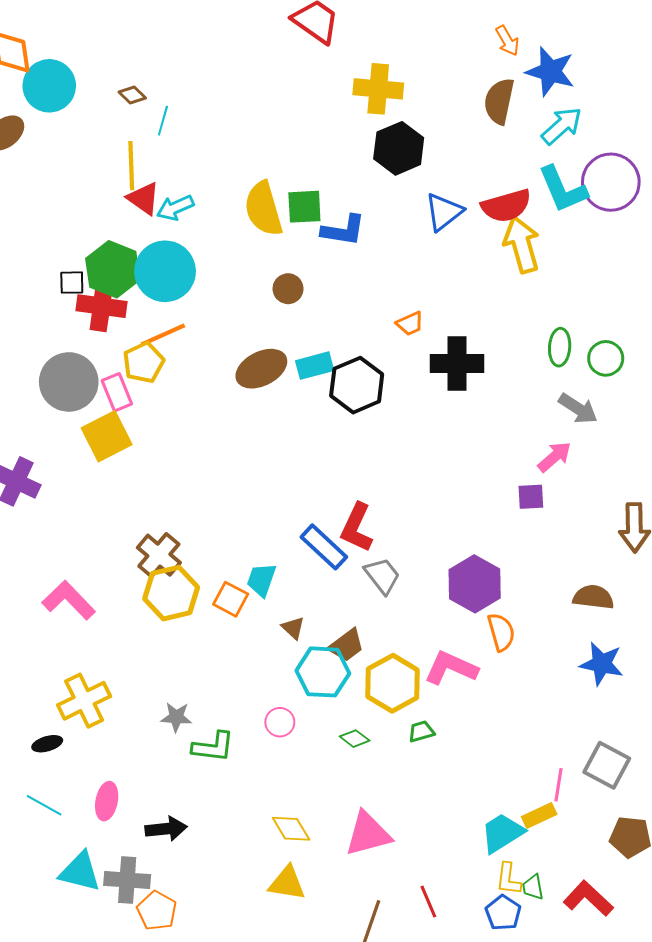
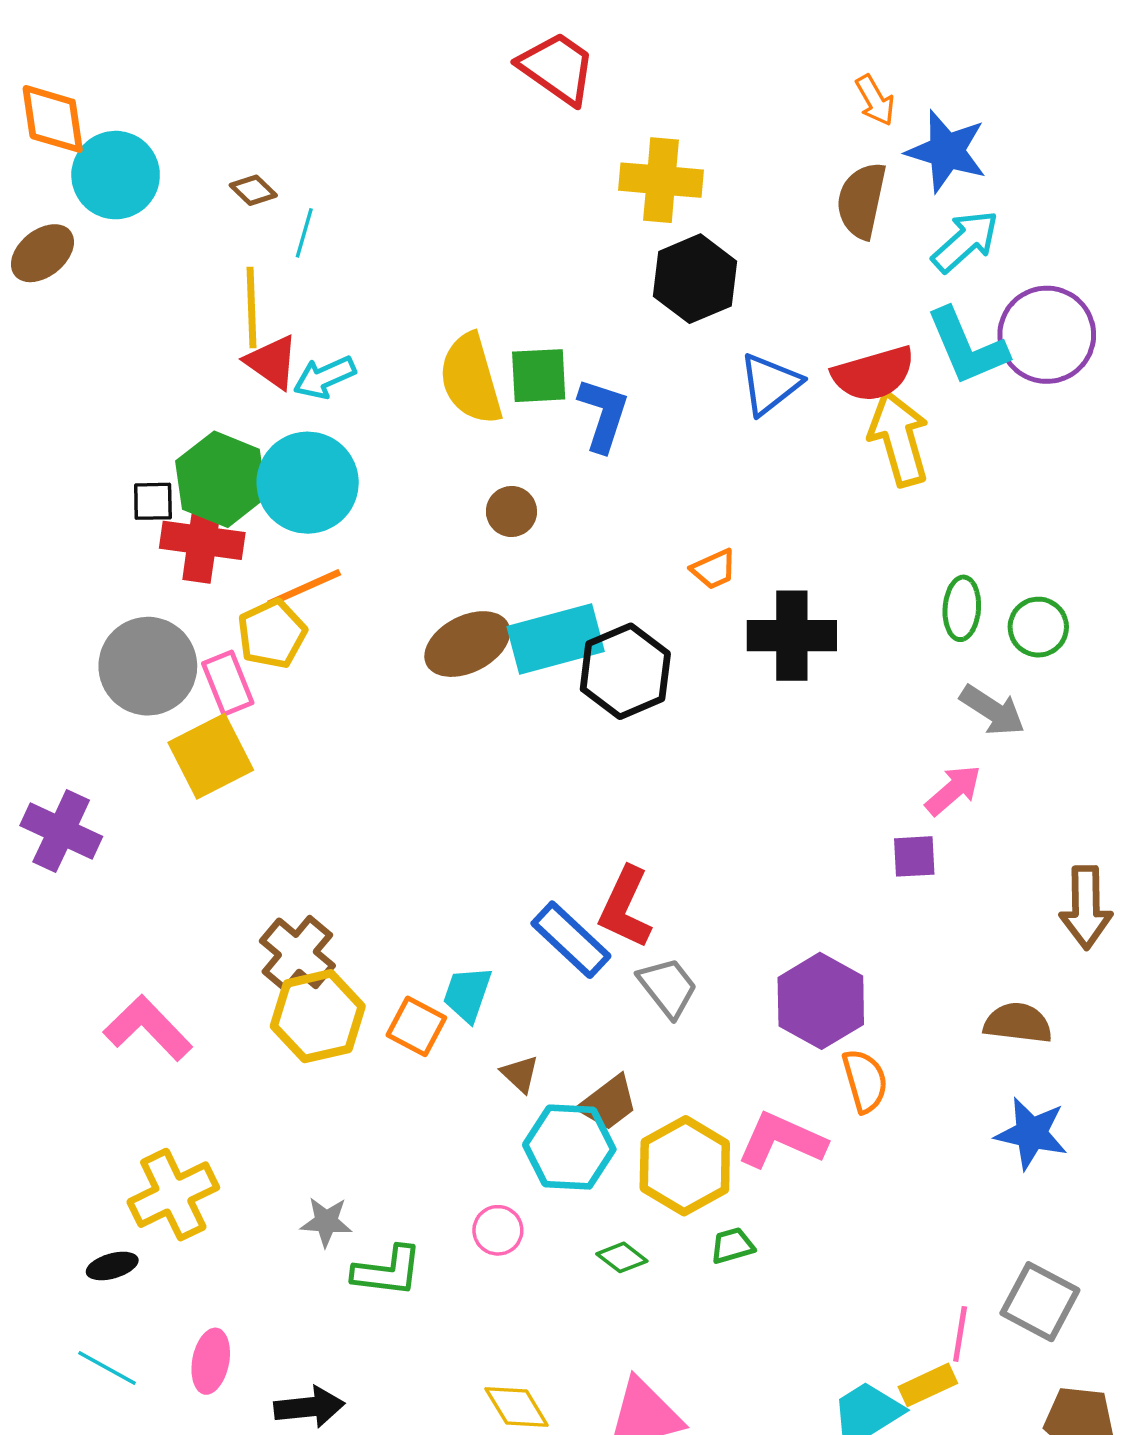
blue L-shape: (343, 230) -> (603, 415), turned -81
cyan rectangle: (315, 366) -> (556, 639), size x1.5

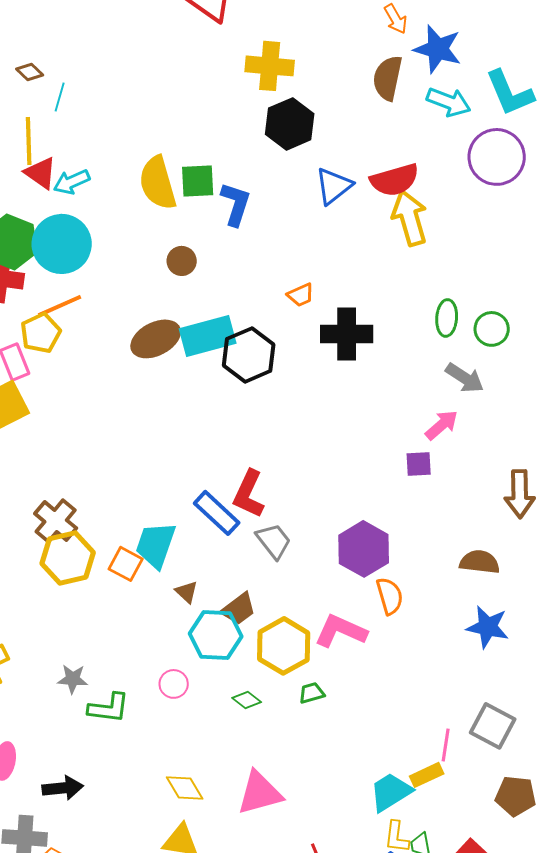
cyan arrow: (965, 241) -> (449, 102), turned 63
cyan L-shape: (967, 347) -> (510, 93), moved
cyan trapezoid: (467, 994) -> (156, 545), size x1.4

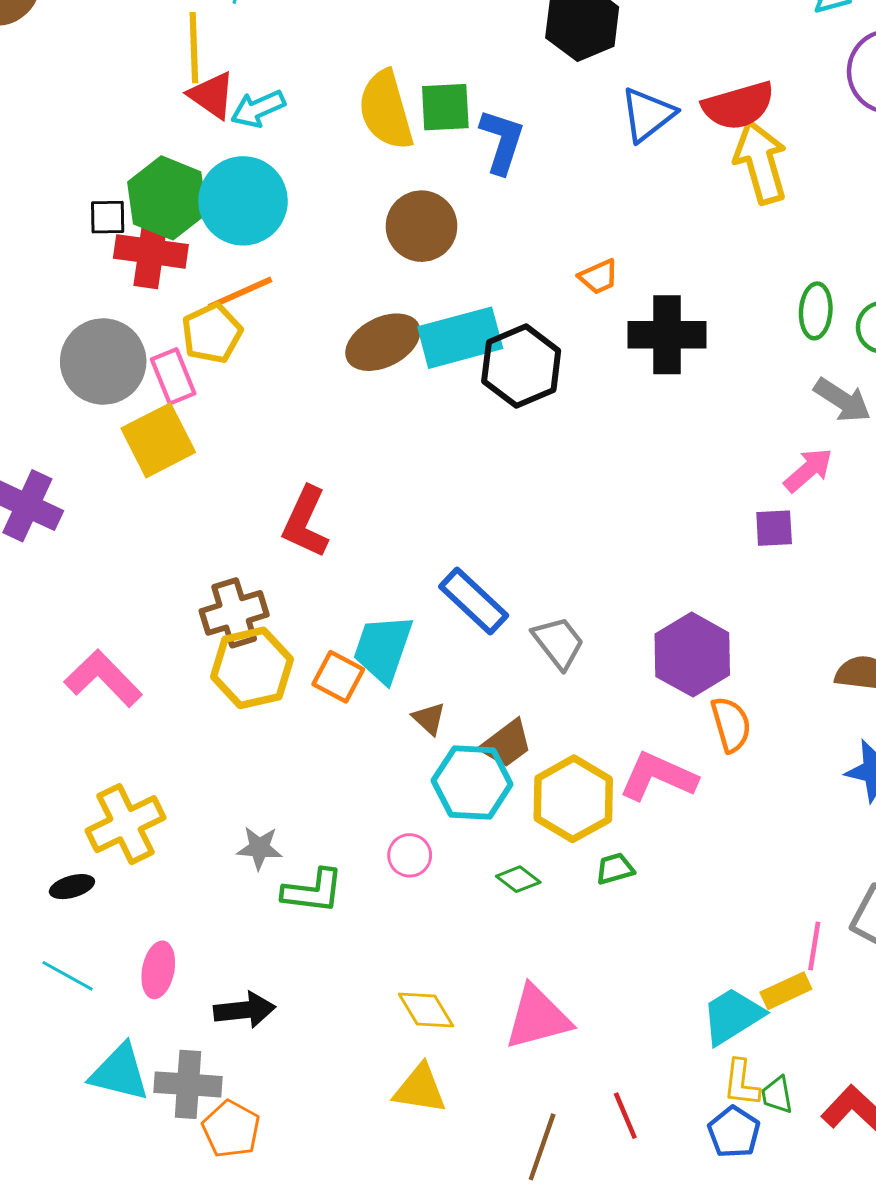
brown circle: (182, 261) -> (422, 226), size x1.6
red L-shape: (249, 494) -> (306, 522), moved
brown cross: (56, 521) -> (234, 613), turned 33

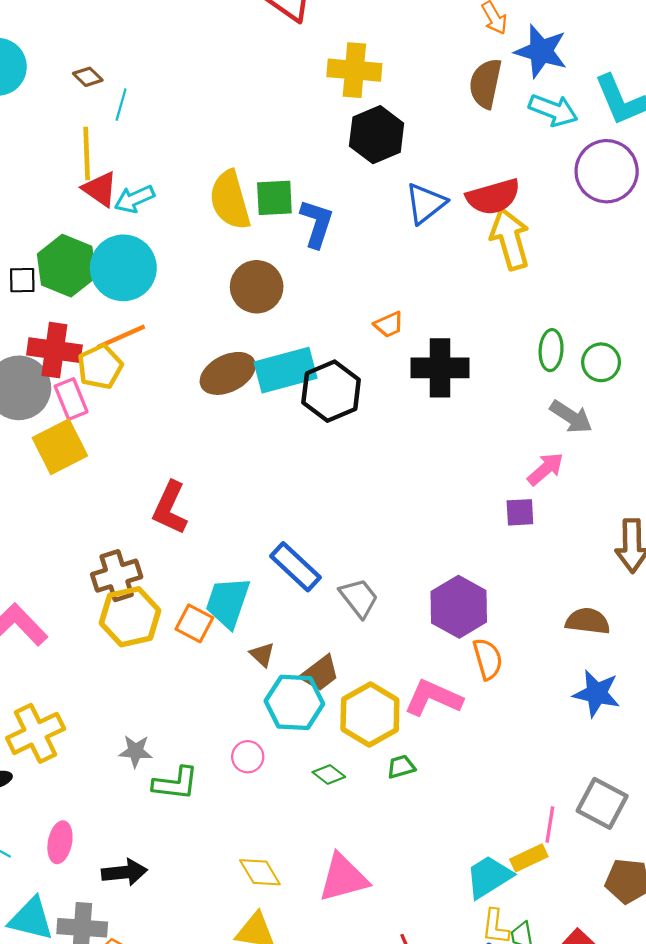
red cross: (151, 251) -> (54, 350), moved

